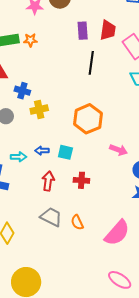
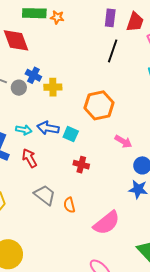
blue cross: (22, 91) -> (33, 75), moved
blue arrow: (42, 151) -> (48, 128), size x1.5
red arrow: (48, 181) -> (30, 158), moved, turned -48

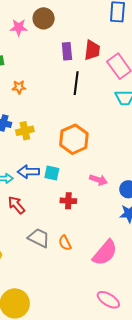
orange star: (57, 17) -> (19, 87), moved
pink arrow: (123, 142) -> (98, 180), moved

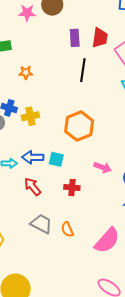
red arrow: (16, 205) -> (33, 187), moved

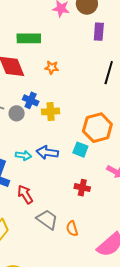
purple rectangle: (75, 38) -> (99, 32), moved
cyan square: (56, 159) -> (80, 150), moved
red arrow: (33, 187) -> (25, 194), moved

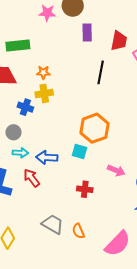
yellow cross: (51, 111) -> (44, 93), moved
gray circle: (17, 113) -> (14, 132), moved
cyan arrow: (23, 155) -> (20, 153), moved
red arrow: (25, 194) -> (32, 178), moved

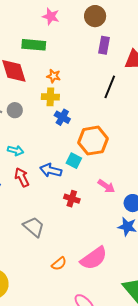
pink star: (47, 13) -> (51, 16), moved
blue cross: (25, 107) -> (62, 117), moved
gray circle: (14, 132) -> (15, 110), moved
blue arrow: (47, 157) -> (51, 170), moved
orange semicircle: (78, 231) -> (59, 264), moved, turned -119

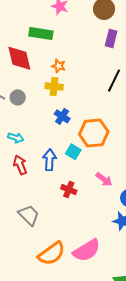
blue cross: (62, 117) -> (62, 116), moved
blue arrow: (51, 170) -> (50, 160), turned 75
orange semicircle: (59, 264) -> (52, 254), size x1.8

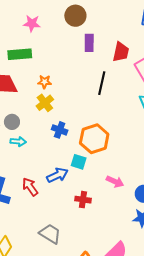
yellow cross: (54, 87) -> (45, 103), turned -30
cyan arrow: (16, 138) -> (18, 142), moved
blue arrow: (50, 160) -> (57, 175), turned 75

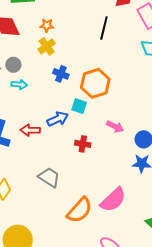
red arrow: (30, 187) -> (30, 130), turned -54

